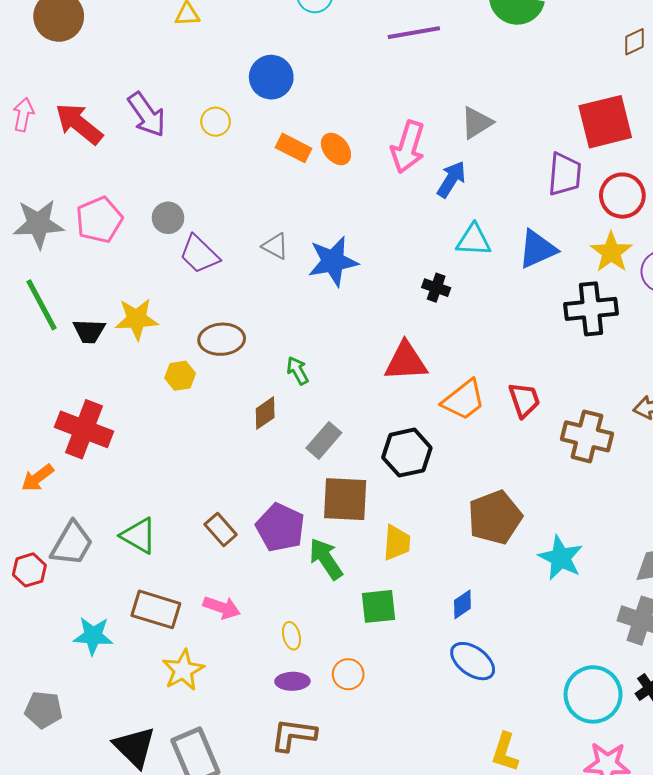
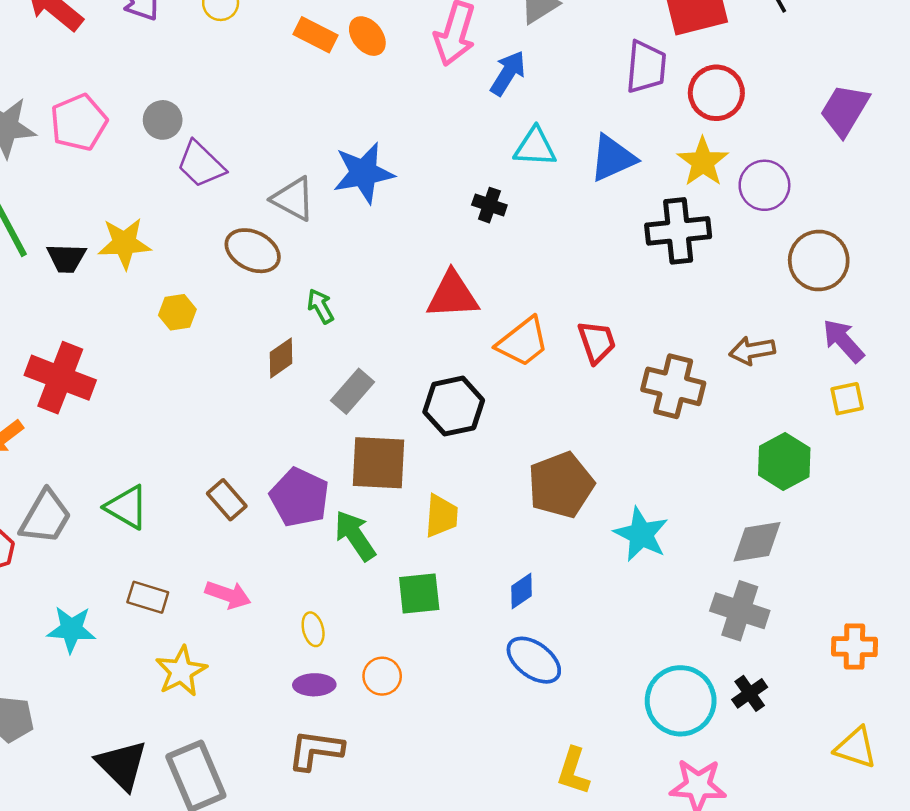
gray triangle: (275, 246) -> (293, 199), moved, size x1.4
brown ellipse: (222, 339) -> (253, 251), moved, turned 30
brown rectangle: (156, 609) -> (148, 597), size x0.7

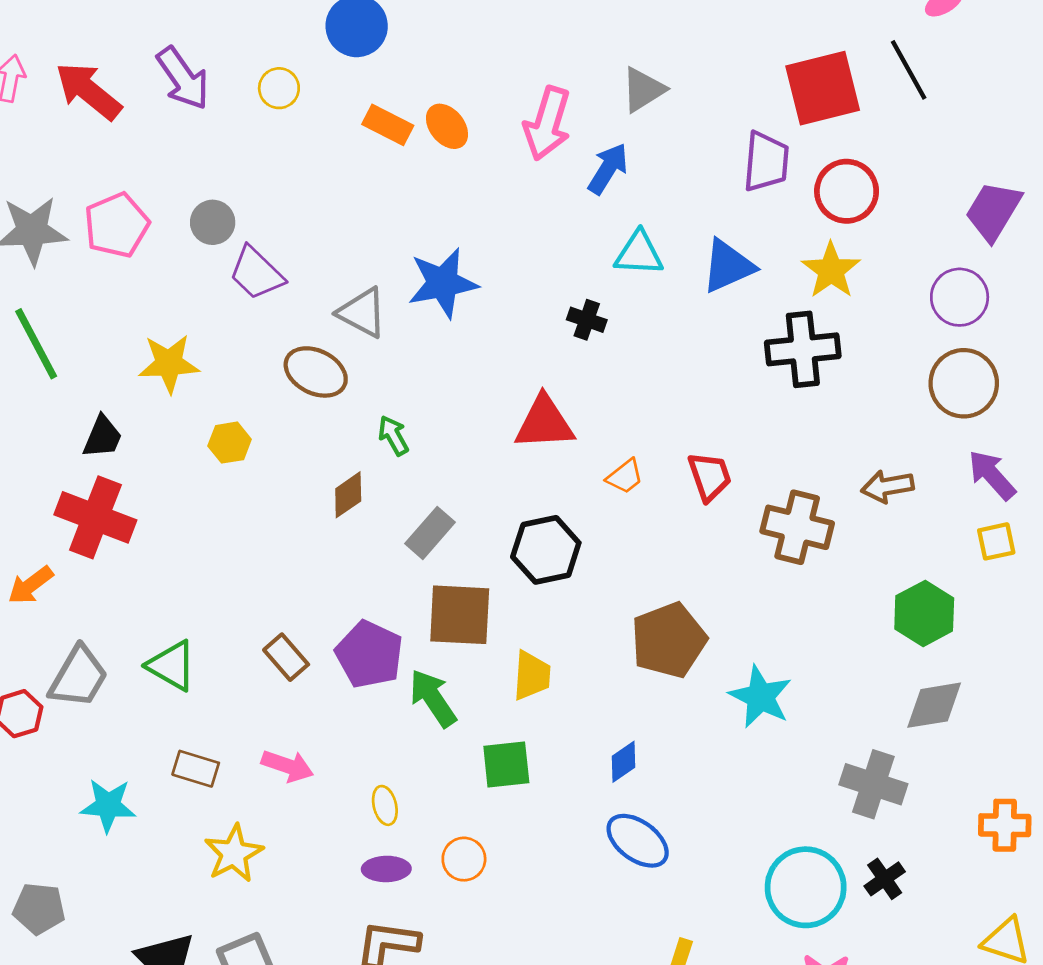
purple circle: (764, 185) -> (960, 297), moved
black trapezoid: (66, 258) -> (102, 437), moved, turned -69
orange trapezoid: (523, 342) -> (625, 476), size x0.6
gray diamond: (757, 542) -> (934, 705), moved

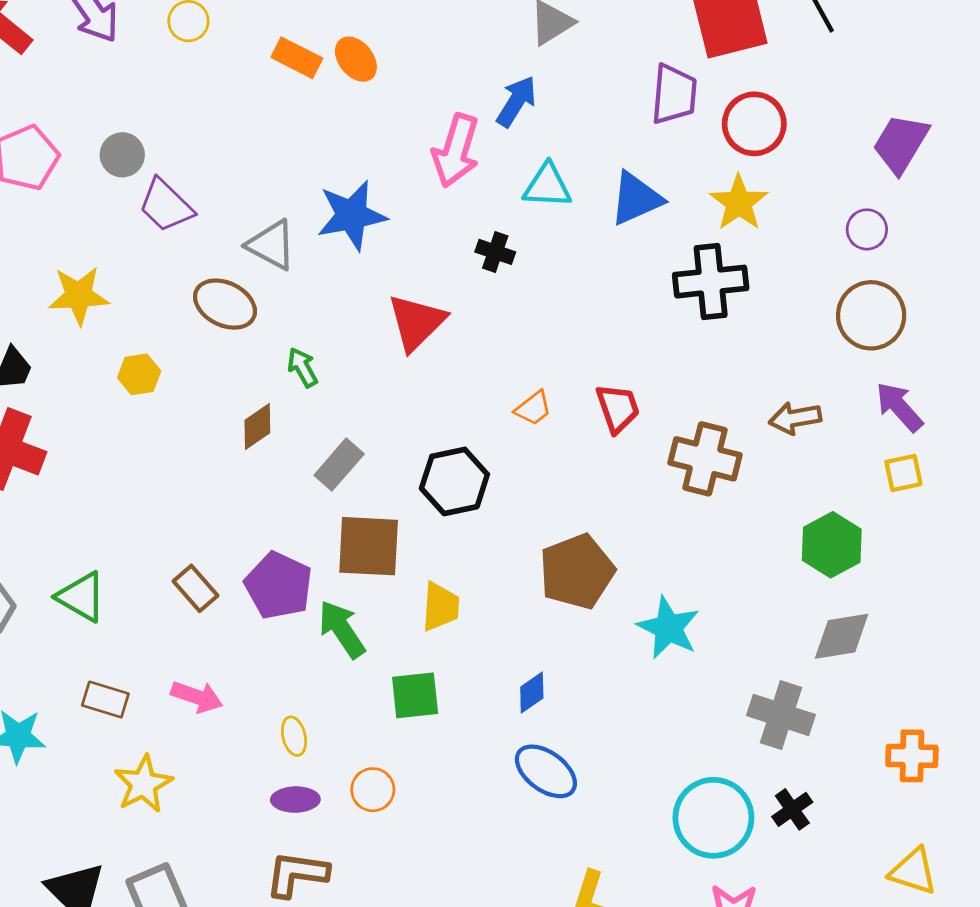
pink arrow: (547, 123) -> (456, 151), moved
purple circle: (960, 297) -> (867, 229), size x0.7
red triangle: (544, 423) -> (416, 322), moved, turned -42

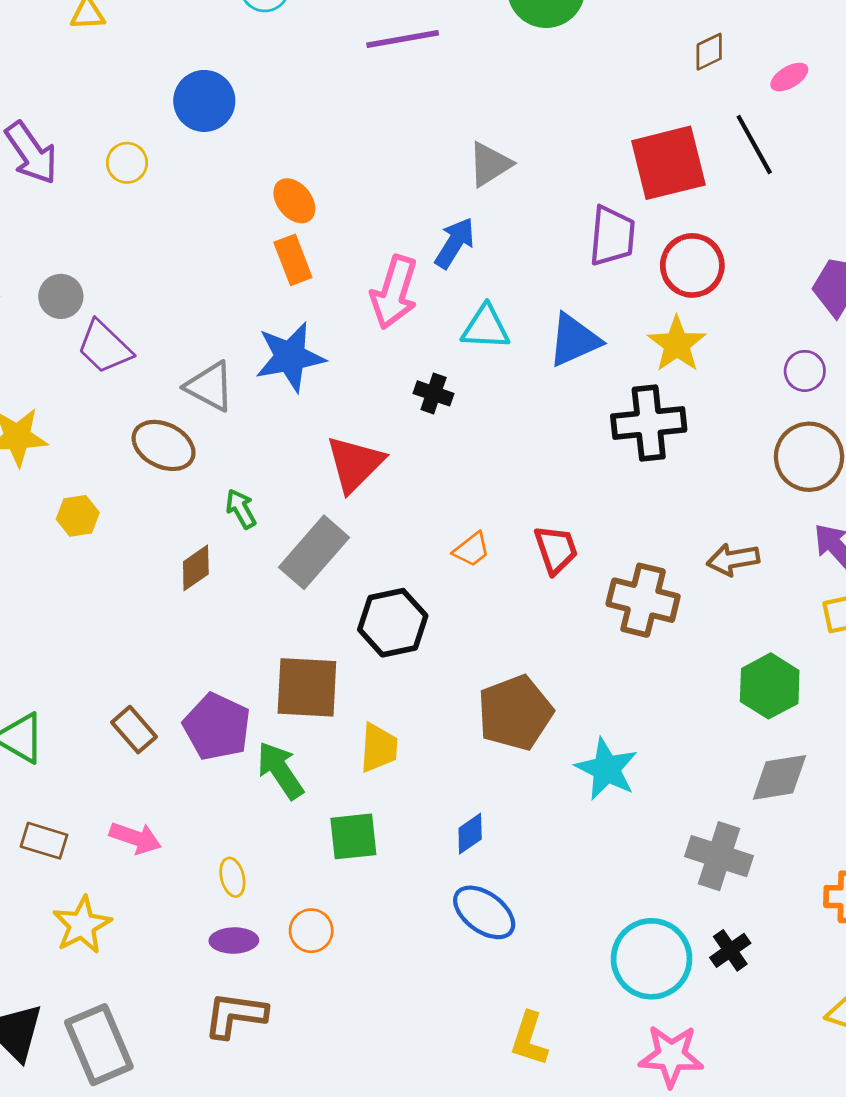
orange rectangle: (297, 58) -> (293, 260), moved, turned 42
gray rectangle: (339, 465) -> (314, 552), moved, size x1.4

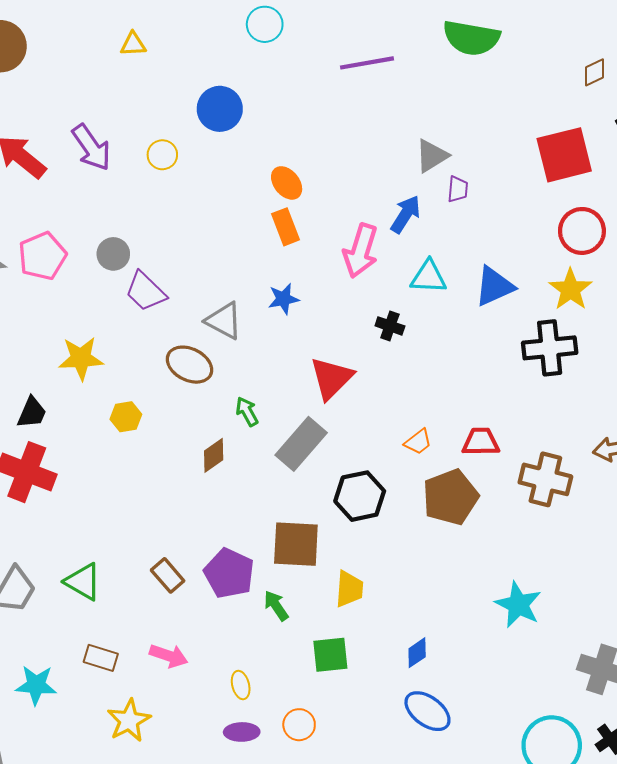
purple trapezoid: (612, 236) -> (458, 189), moved, size x0.6
blue star: (290, 357) -> (283, 299), size x0.6
red trapezoid: (556, 550) -> (481, 442), turned -72
brown pentagon: (515, 713) -> (450, 497), moved
green arrow: (280, 770) -> (276, 606), size x0.7

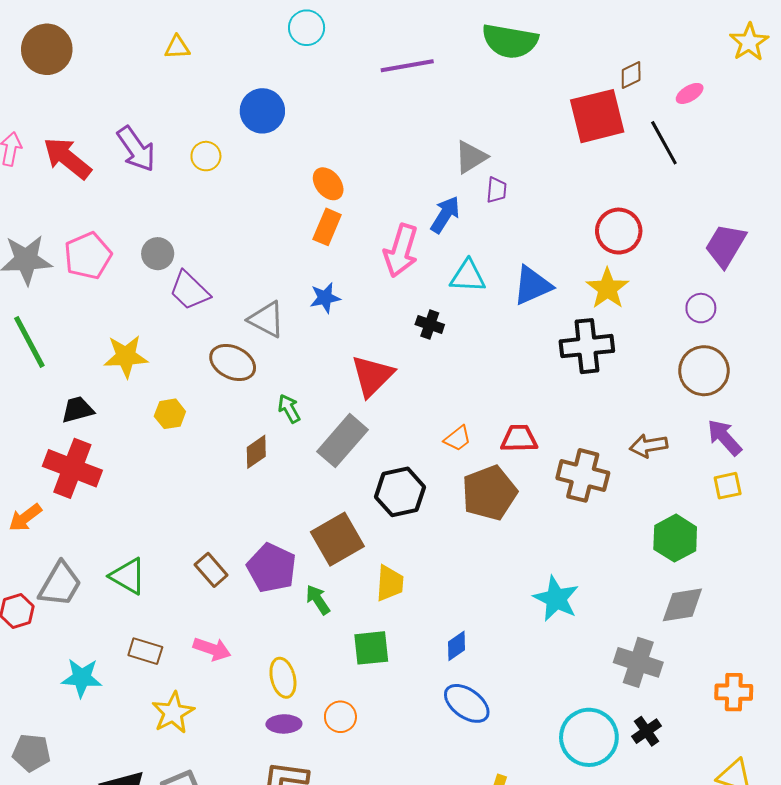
red square: (564, 155) -> (597, 116), moved
orange rectangle: (286, 227) -> (327, 227), turned 44
black trapezoid: (32, 413) -> (78, 410), turned -128
brown square: (296, 544) -> (337, 539), turned -33
yellow ellipse: (241, 685) -> (283, 678), size x1.4

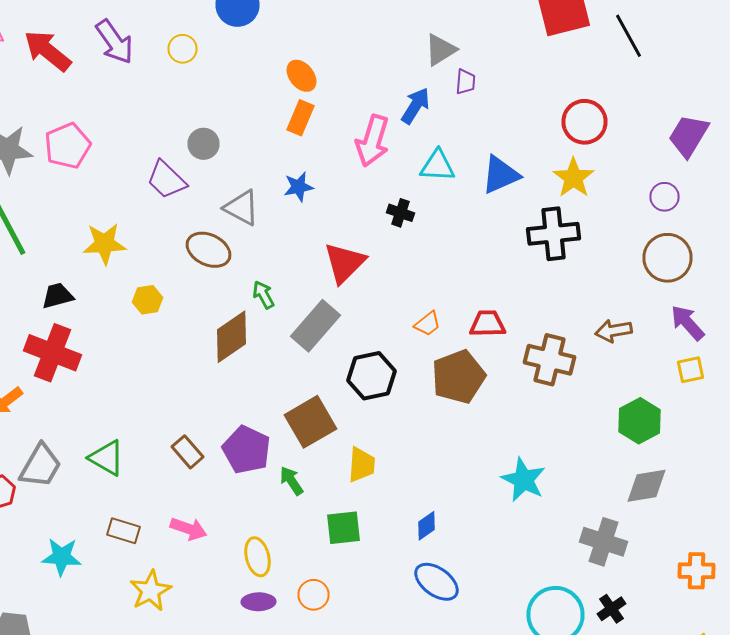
gray circle: (158, 254) -> (204, 144), moved
brown diamond: (256, 452) -> (232, 337), size x1.6

